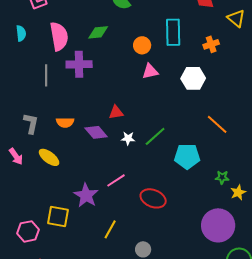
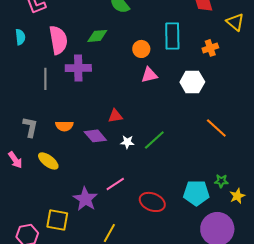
cyan pentagon: (187, 156) -> (196, 193), moved

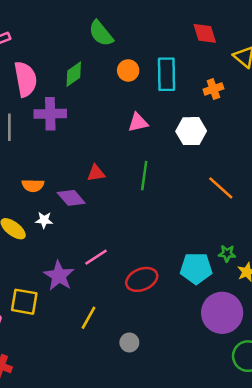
green diamond: (97, 36) -> (74, 74), turned -30
orange circle: (141, 49) -> (128, 70), moved
green line: (154, 140) -> (144, 176), moved, turned -40
white star: (127, 142) -> (44, 220), moved
red ellipse: (152, 202) -> (142, 279), turned -45

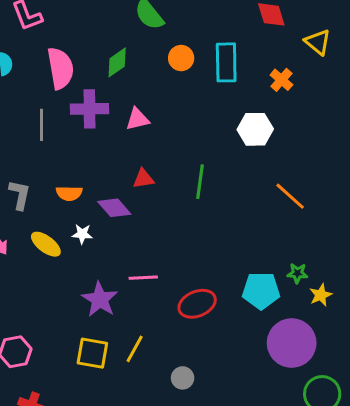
orange cross: (213, 89) -> (281, 80), turned -30
pink triangle: (138, 122) -> (137, 119), moved
pink line: (96, 257) -> (143, 278), turned 30
yellow square: (24, 302) -> (92, 353), moved

